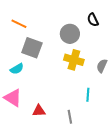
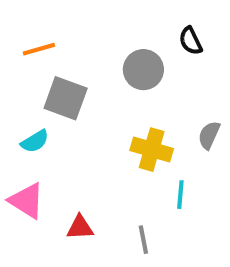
orange line: (19, 24) -> (39, 49), turned -42
yellow cross: (74, 60) -> (152, 150), moved

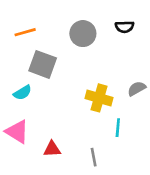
black semicircle: (191, 41) -> (125, 27), turned -66
gray circle: (143, 70) -> (83, 34), moved
gray semicircle: (209, 135) -> (137, 89), turned 36

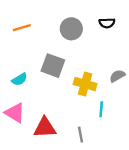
gray square: (43, 64) -> (53, 66), moved
red triangle: (52, 149) -> (45, 128), size x1.5

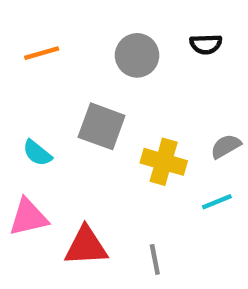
cyan semicircle: (19, 79) -> (37, 153), turned 70
cyan line: (101, 109) -> (217, 202), moved, turned 63
pink triangle: (15, 113) -> (28, 217), turned -45

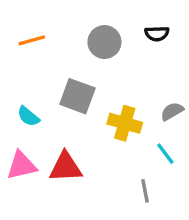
cyan line: (217, 202) -> (165, 154), turned 75
red triangle: (86, 246) -> (66, 167), moved
gray line: (155, 259) -> (145, 191), moved

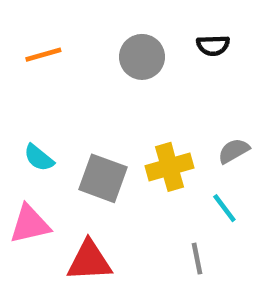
gray square: (77, 96) -> (103, 178), moved
yellow cross: (125, 123) -> (169, 167), turned -32
red triangle: (66, 167) -> (89, 261), moved

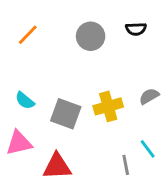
orange line: (43, 55) -> (28, 35), turned -30
cyan line: (224, 208) -> (148, 149), moved

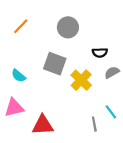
black semicircle: (136, 29) -> (100, 53), moved
yellow cross: (108, 106) -> (81, 80), turned -30
gray square: (66, 114) -> (55, 64), moved

